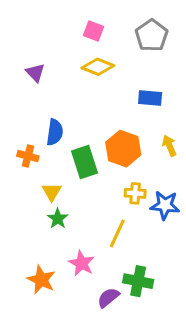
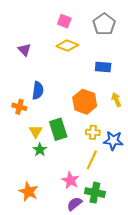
green rectangle: (84, 162) -> (58, 129), moved
yellow line: (117, 234) -> (92, 160), moved
pink star: (82, 263) -> (70, 180), moved

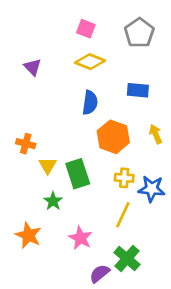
blue semicircle: (38, 91) -> (90, 103), moved
yellow triangle: (36, 131) -> (48, 166), moved
pink star: (70, 180) -> (80, 238), moved
orange star: (29, 192) -> (28, 235), moved
green cross: (95, 193) -> (127, 259), turned 30

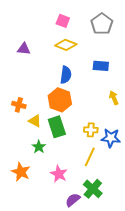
purple triangle: (33, 67) -> (24, 49), turned -40
orange hexagon: (113, 137) -> (60, 100), moved
yellow triangle: (48, 166) -> (35, 121), turned -32

